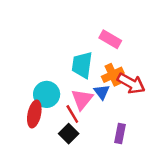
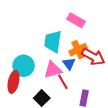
pink triangle: (82, 99) -> (53, 70), turned 36
red line: (72, 114) -> (63, 82), moved

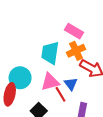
orange cross: (78, 50) -> (76, 51), moved
blue triangle: (69, 64) -> (71, 84), moved

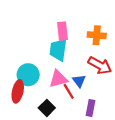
pink rectangle: (74, 31) -> (62, 31), moved, turned 54
orange cross: (76, 51) -> (97, 35), moved, turned 30

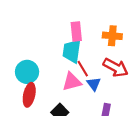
cyan circle: (28, 75) -> (27, 72), moved
red line: (69, 91) -> (83, 69), moved

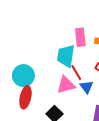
pink rectangle: (76, 31) -> (80, 37), moved

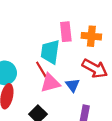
red line: (76, 72) -> (41, 70), moved

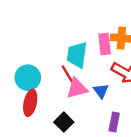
pink rectangle: (66, 32) -> (105, 44), moved

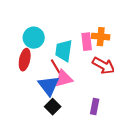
cyan circle: (28, 78) -> (34, 38), moved
blue triangle: (101, 91) -> (49, 86), moved, size x1.6
red ellipse: (30, 103) -> (25, 60), moved

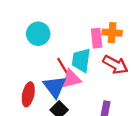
cyan trapezoid: (64, 51) -> (81, 60), moved
red ellipse: (25, 60) -> (28, 94), moved

